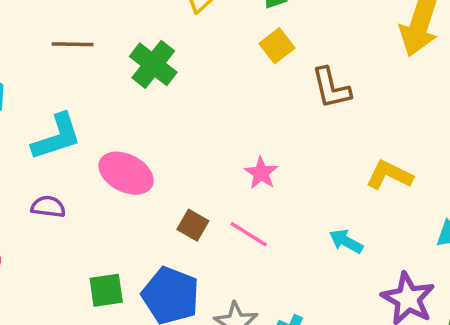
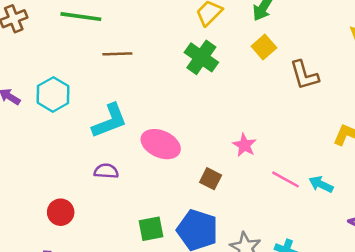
green cross: (153, 64) -> (201, 57), moved
pink star: (261, 173) -> (244, 145), moved
pink line: (249, 234) -> (286, 179), moved

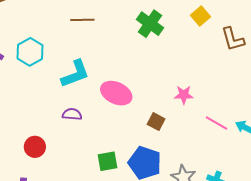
pink star: (244, 145) -> (184, 95), turned -30

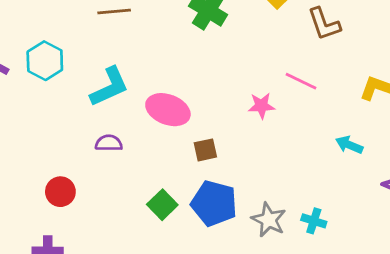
brown square: (156, 122) -> (205, 150), moved, turned -36
pink line: (216, 123) -> (301, 81), moved
green square: (108, 161) -> (162, 205), turned -30

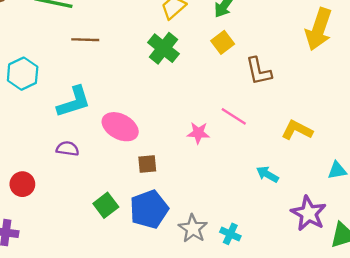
blue pentagon: (214, 203) -> (149, 209), turned 30

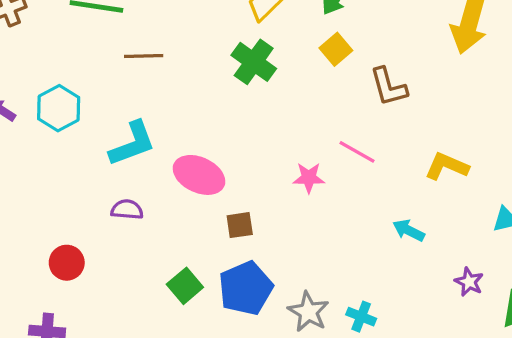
purple star: (309, 213) -> (469, 282), size x0.6

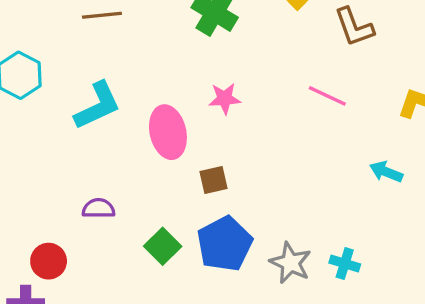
pink ellipse: (199, 175) -> (168, 132), turned 57
pink star: (309, 178) -> (225, 99), moved
purple semicircle: (127, 210) -> (99, 208), moved
red circle: (67, 263) -> (49, 261), moved

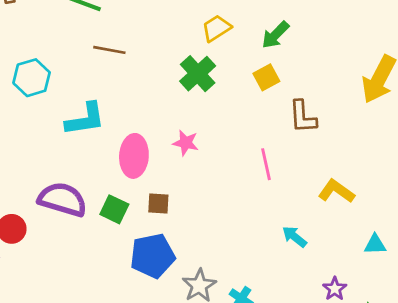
pink line: (327, 96) -> (266, 164), turned 36
purple semicircle: (99, 208) -> (62, 199), size x1.8
green square: (163, 246) -> (114, 209), moved, turned -36

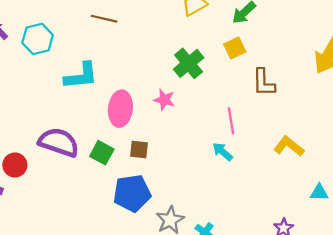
green cross: (198, 74) -> (189, 63), moved
cyan arrow: (294, 237) -> (223, 152), moved

